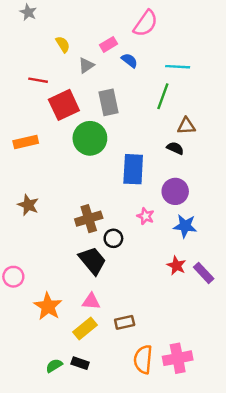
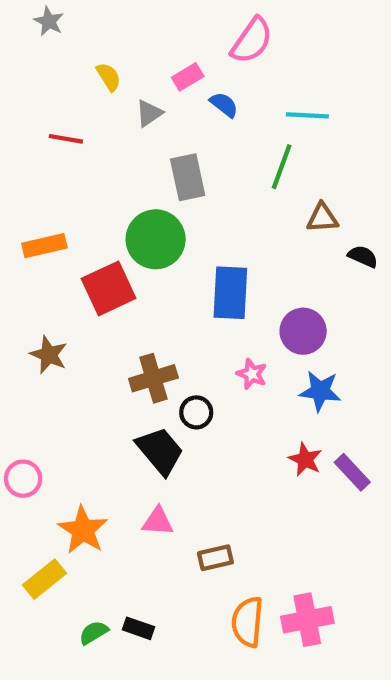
red square: (64, 105) -> (109, 288), moved
black semicircle: (175, 148) -> (363, 256), moved
yellow rectangle: (85, 329) -> (44, 579), moved

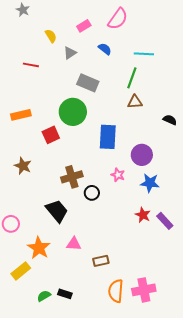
pink rectangle: (188, 77) -> (84, 26), moved
gray rectangle: (188, 177) -> (88, 83), turned -55
brown triangle: (322, 218) -> (135, 102), moved
red square: (109, 288) -> (51, 135), size x0.7
black trapezoid: (160, 451) -> (57, 211), moved

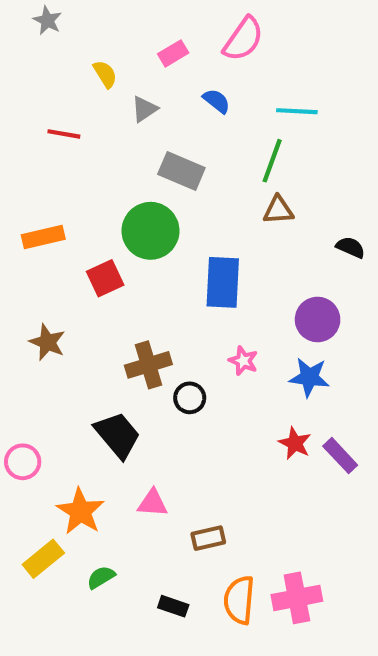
purple circle: (142, 155) -> (318, 320), moved
black rectangle: (65, 294) -> (173, 606), moved
green semicircle: (44, 296) -> (101, 577), moved

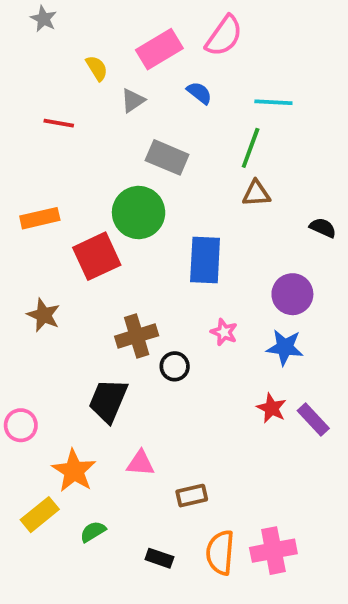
pink rectangle: (173, 53) -> (159, 49), size x1.6
red square: (105, 278) -> (97, 256), size x1.4
black trapezoid: (118, 435) -> (108, 401), turned -117

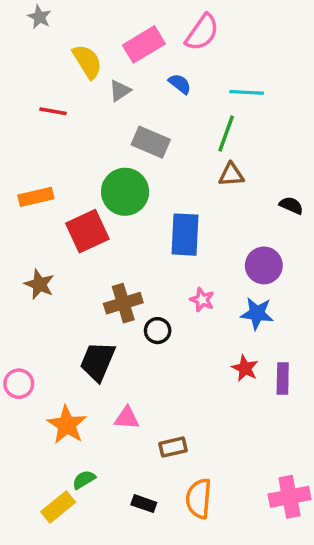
yellow semicircle: (97, 68) -> (87, 62), size x1.5
purple rectangle: (313, 420) -> (283, 379), turned 44
yellow rectangle: (40, 515) -> (58, 507), moved
pink cross: (273, 551) -> (290, 497), moved

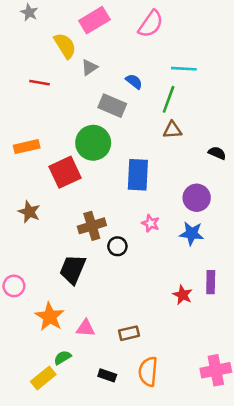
pink rectangle: (144, 44) -> (94, 20), moved
blue semicircle: (180, 84) -> (134, 81), moved
red star: (245, 368) -> (183, 295), moved
pink triangle: (127, 418) -> (85, 328), moved

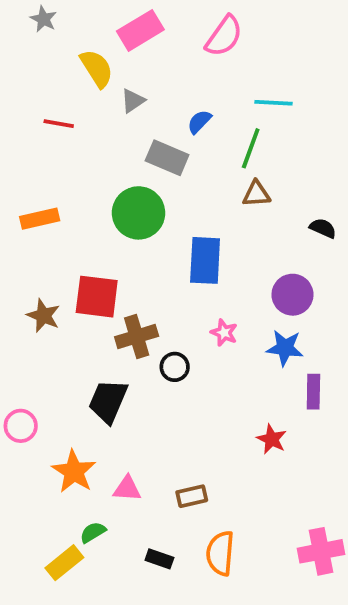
blue semicircle: (134, 81) -> (199, 122), turned -84
red square: (65, 172) -> (97, 297), moved, turned 32
purple rectangle: (211, 282) -> (313, 392), moved

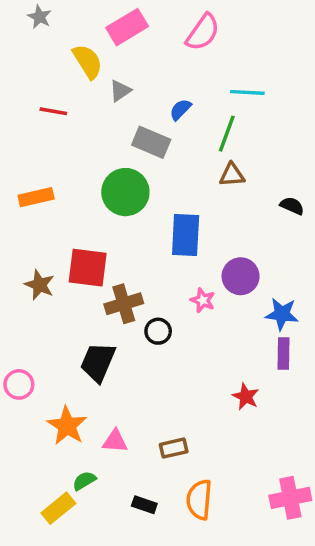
purple circle: (292, 295) -> (241, 276), moved
blue star: (285, 348) -> (282, 314), moved

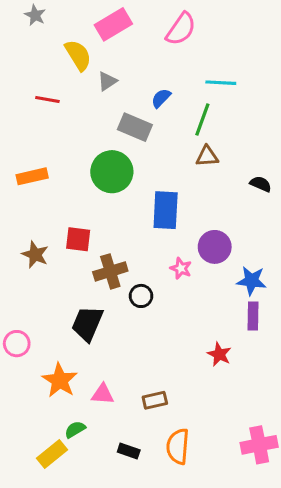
red square: (88, 268) -> (78, 239), size x0.7

